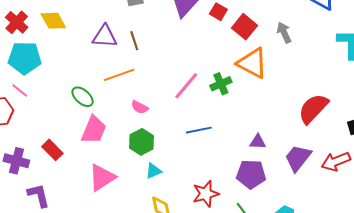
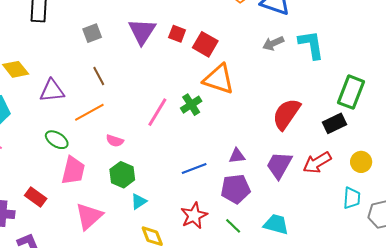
gray arrow: (284, 32) -> (273, 43), moved, turned -80
purple triangle: (105, 36) -> (52, 91), moved
blue line: (199, 130) -> (194, 169), moved

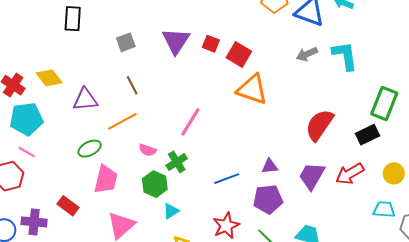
green cross: (191, 105) -> (177, 162), moved
green ellipse: (57, 140) -> (90, 149), turned -60
cyan trapezoid: (352, 198) -> (384, 209), turned -90

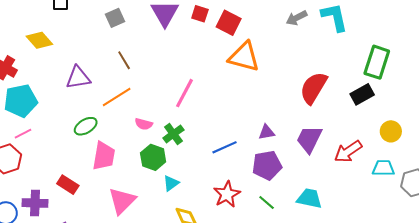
yellow diamond: (49, 78) -> (39, 40), moved
pink line: (27, 152) -> (23, 134), turned -54
red arrow: (350, 174) -> (348, 152), moved

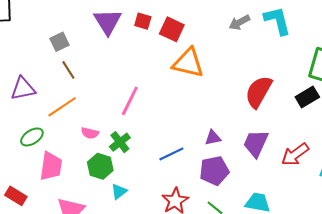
gray square: (115, 18) -> (59, 42), moved

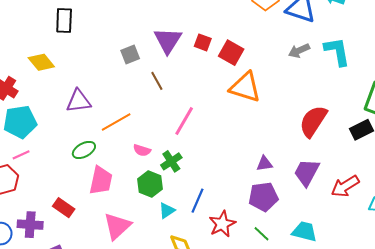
gray square: (59, 42) -> (130, 55), moved
brown line: (68, 70) -> (157, 81), moved
blue line: (171, 154) -> (197, 201), moved, turned -45

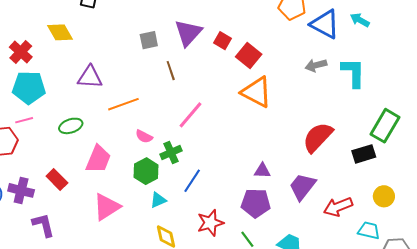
green ellipse: (84, 150) -> (71, 126), moved
blue line: (197, 201) -> (192, 181), moved

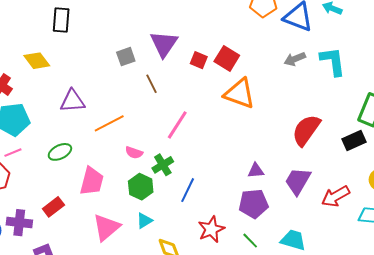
red square: (222, 41) -> (199, 60), moved
red rectangle: (57, 179) -> (53, 207), turned -75
cyan triangle: (158, 200) -> (144, 221), moved

